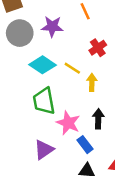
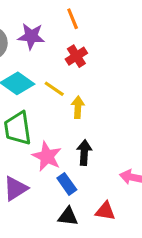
red cross: (98, 48) -> (76, 56), moved

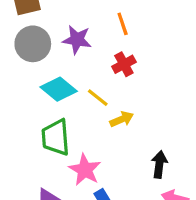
yellow arrow: (78, 107) -> (122, 119), turned 60
black arrow: (84, 153) -> (159, 164), moved

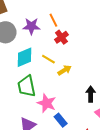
orange line: (123, 24) -> (53, 20), moved
cyan diamond: (59, 89) -> (24, 57), turned -55

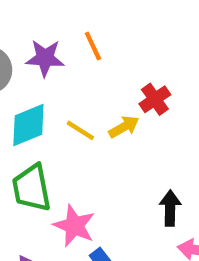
red cross: (61, 37) -> (155, 99), moved
yellow arrow: (65, 70) -> (124, 127), moved

